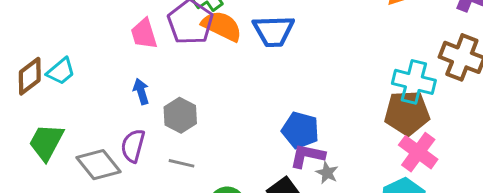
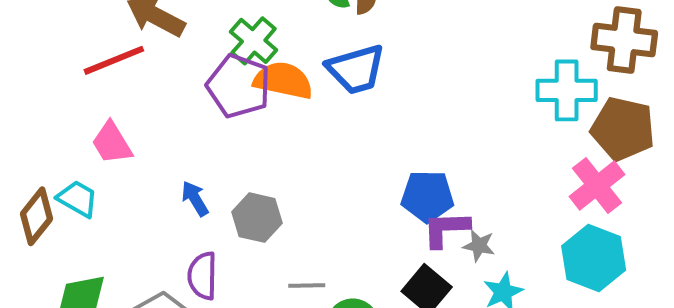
pink trapezoid: (144, 34) -> (112, 143), moved
cyan trapezoid: (61, 71) -> (78, 199), turned -96
brown pentagon: (407, 113) -> (623, 129), moved, turned 30
pink cross: (418, 152) -> (597, 186), turned 30
gray line: (182, 163) -> (307, 286), moved

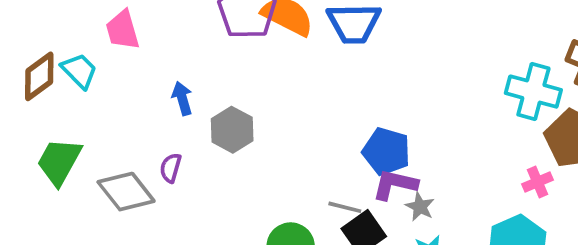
pink cross: (597, 186) -> (538, 182), size x0.6
purple semicircle: (202, 276) -> (171, 168), size x0.7
gray line: (307, 286) -> (345, 207), moved

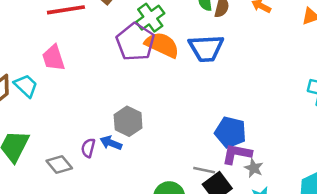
blue arrow: (182, 98) -> (111, 143), moved, turned -50
gray diamond: (126, 192) -> (59, 165), size x0.7

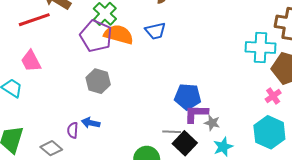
blue trapezoid: (206, 48) -> (155, 31), size x0.7
gray hexagon: (128, 121) -> (98, 81), moved

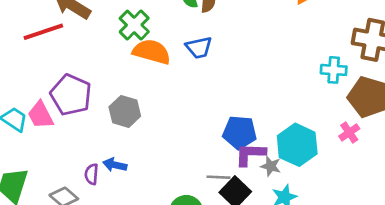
purple pentagon: (96, 36) -> (71, 95), moved
cyan cross: (261, 47) -> (334, 70), size x0.7
pink trapezoid: (31, 61) -> (40, 115), moved
cyan hexagon: (269, 132) -> (297, 145), moved

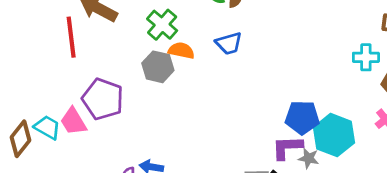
red line: (43, 32) -> (71, 37), turned -75
orange semicircle: (152, 52) -> (181, 51), size x0.7
gray hexagon: (125, 111) -> (158, 67), moved
blue pentagon: (240, 132) -> (302, 117), moved

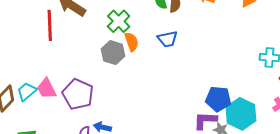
orange semicircle: (181, 51) -> (132, 42), turned 54
purple pentagon: (103, 99) -> (78, 94), moved
cyan trapezoid: (47, 127) -> (27, 92), turned -75

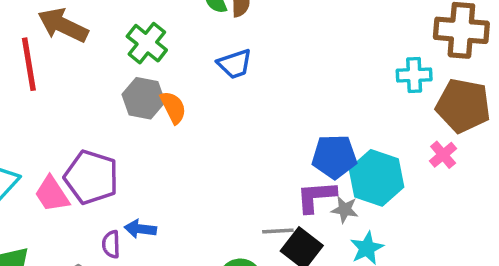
orange semicircle: (132, 42) -> (173, 107), moved
pink trapezoid: (47, 89) -> (52, 194), moved

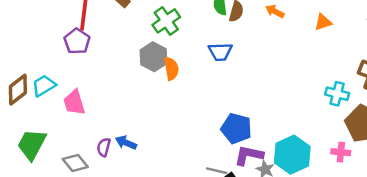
pink cross: (443, 155) -> (341, 152), turned 30
blue pentagon: (334, 157) -> (236, 128), moved
purple pentagon: (91, 177) -> (77, 41), moved, size x0.7

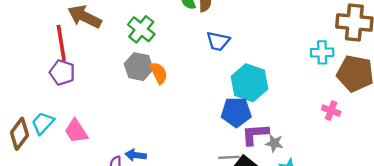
blue trapezoid: (220, 52) -> (218, 41), moved, turned 30
pink cross: (341, 152) -> (331, 111), moved, turned 30
cyan hexagon: (292, 155) -> (249, 83), moved

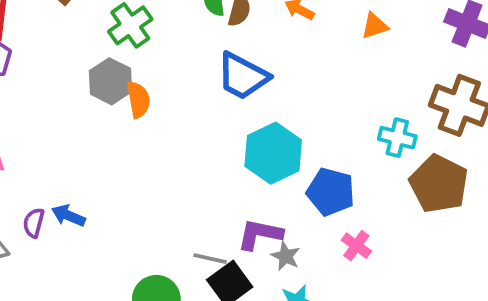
blue trapezoid: (218, 41) -> (243, 76), size x1.4
pink cross: (331, 111) -> (356, 246), moved
blue pentagon: (236, 112) -> (331, 192), moved

